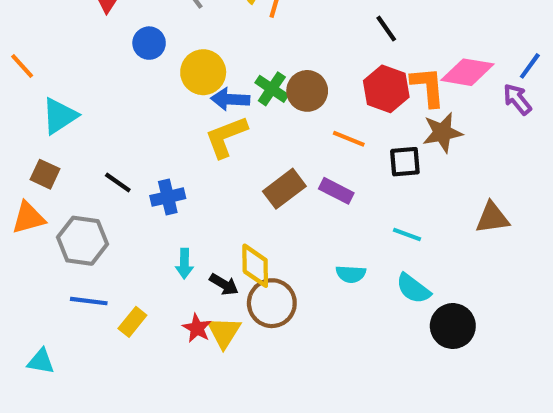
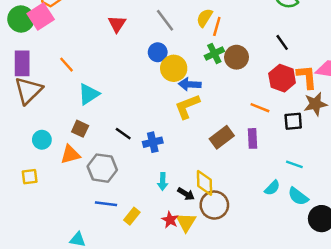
blue circle: (149, 43) -> (158, 52), moved
green cross: (272, 89) -> (214, 53), moved, turned 30
brown circle: (307, 91) -> (237, 57), moved
purple rectangle: (336, 191) -> (253, 138), turned 60
cyan semicircle: (351, 274) -> (272, 188), moved, turned -49

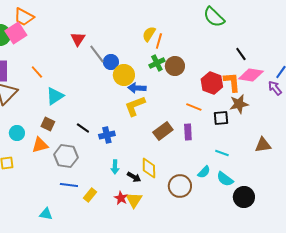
gray line: (165, 20) -> (97, 54), moved
black line: (282, 42) -> (241, 54), moved
brown circle: (214, 205) -> (180, 186), moved

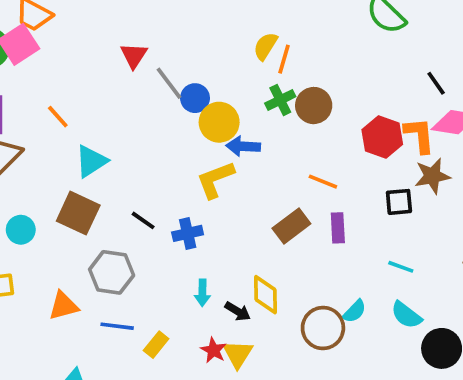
yellow L-shape: (135, 106) -> (215, 180), moved
orange line: (194, 107) -> (323, 182), moved
brown square: (48, 124) -> (78, 213), size x1.6
orange triangle: (40, 145) -> (63, 306), moved
cyan semicircle: (204, 172) -> (354, 311), moved

